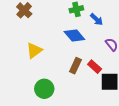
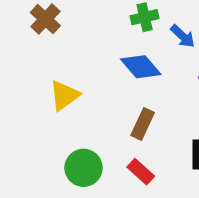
red rectangle: (95, 67) -> (141, 172), moved

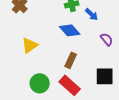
red rectangle: (141, 172) -> (70, 85), size x1.5

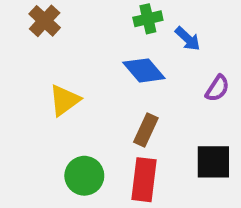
purple semicircle: (107, 39) -> (217, 88), turned 72
red rectangle: (70, 85) -> (144, 180), turned 55

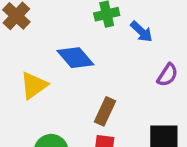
blue diamond: (144, 70) -> (75, 58), moved

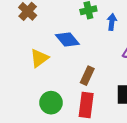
blue arrow: (141, 32) -> (112, 22), turned -126

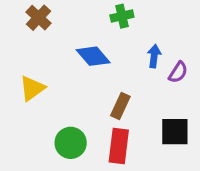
blue arrow: (112, 22) -> (154, 56), moved
yellow triangle: (39, 58) -> (32, 88), moved

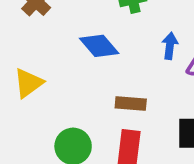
brown rectangle: (120, 106) -> (131, 103), turned 70

